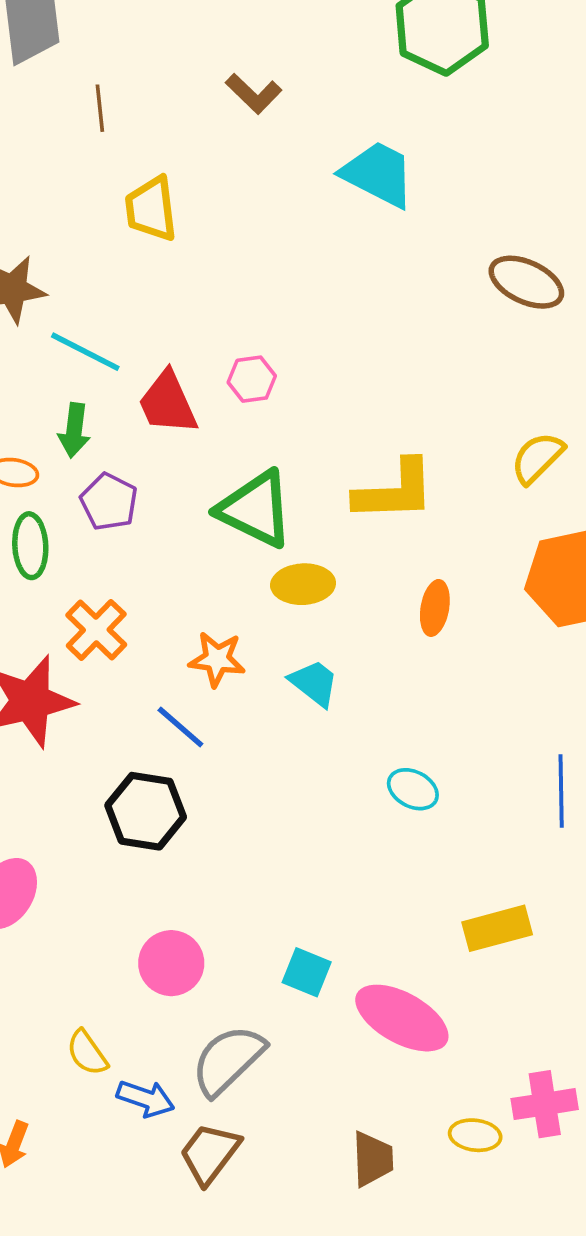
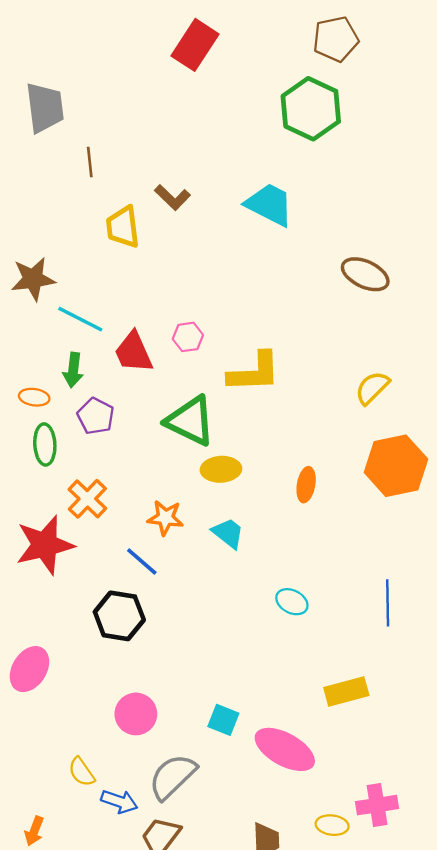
brown L-shape: (254, 94) -> (173, 197), moved
yellow L-shape: (395, 491) -> (254, 372), moved

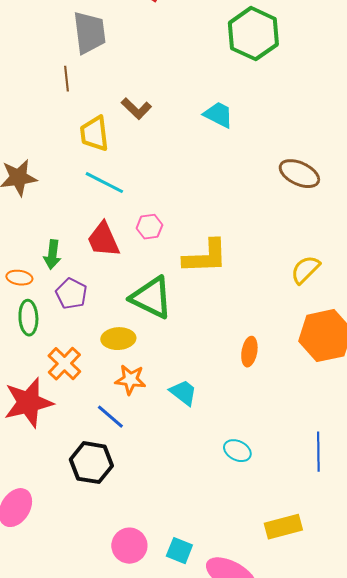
gray trapezoid: (45, 108) -> (89, 33), moved
cyan trapezoid: (269, 205) -> (218, 115), size x0.7
cyan line: (80, 319) -> (104, 183), moved
yellow ellipse: (221, 469) -> (118, 339), moved
pink circle: (136, 714) -> (129, 546), moved

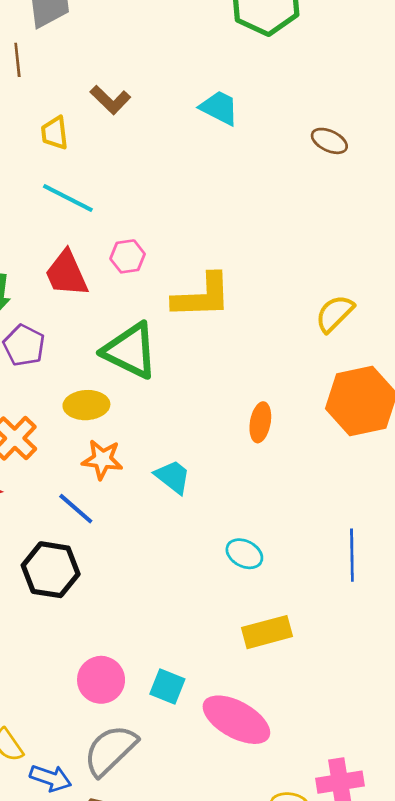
yellow trapezoid: (94, 134) -> (55, 133), size x0.7
brown ellipse: (299, 174) -> (329, 141), moved, size x0.7
yellow rectangle: (283, 527) -> (267, 632), moved

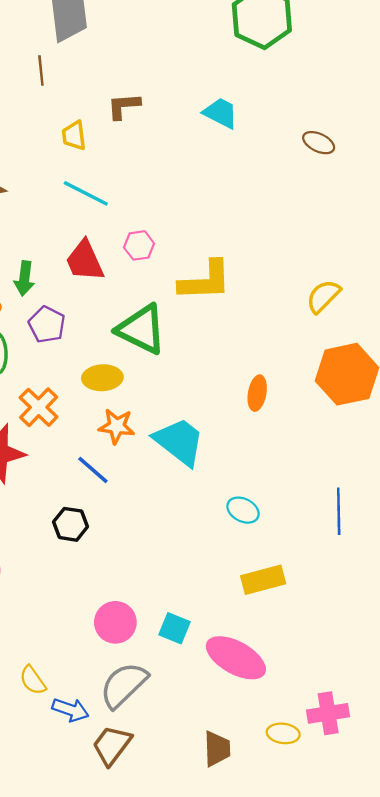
brown L-shape: (110, 100) -> (124, 106), turned 132
cyan trapezoid: (173, 477) -> (179, 442), size x1.6
black hexagon: (51, 570) -> (70, 524), size x0.7

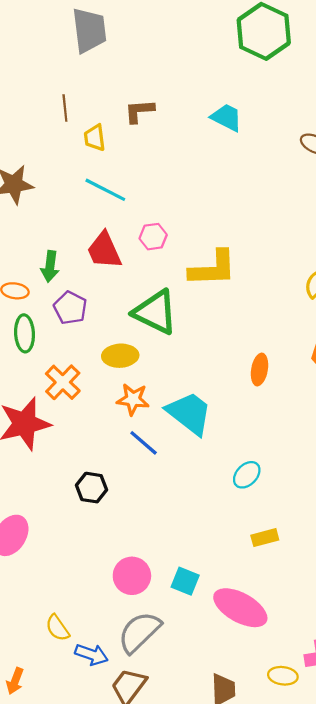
brown line: (41, 71) -> (65, 108), moved
blue line: (93, 470) -> (144, 443), moved
cyan ellipse: (243, 510) -> (247, 475), turned -72
yellow rectangle: (263, 580) -> (265, 538), size x0.7

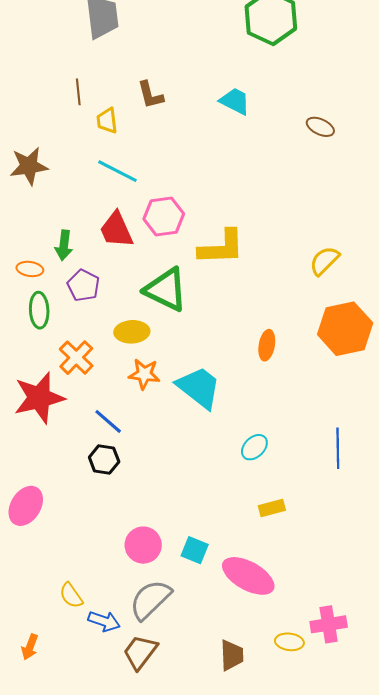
brown L-shape: (139, 111) -> (150, 95), turned -100
pink hexagon: (153, 237) -> (164, 216), size x1.5
blue line: (144, 443) -> (108, 421), moved

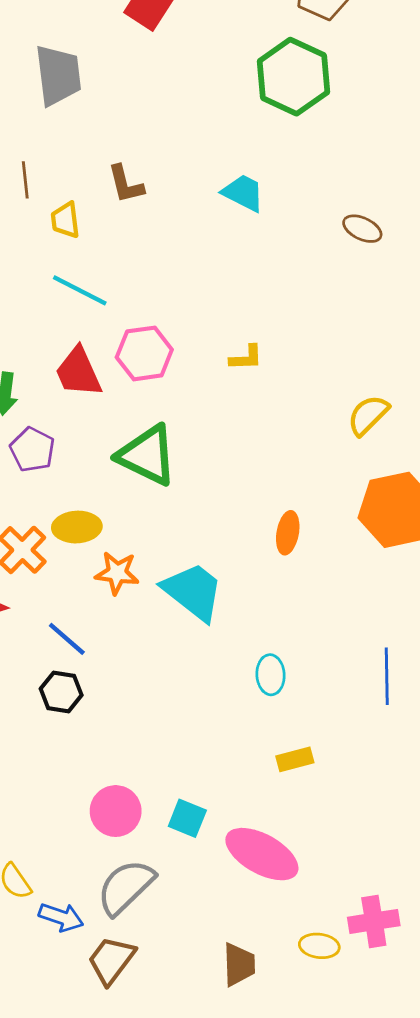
yellow L-shape: (221, 247) -> (246, 358), moved, size x0.5
yellow ellipse: (132, 332) -> (77, 527), moved
cyan ellipse: (254, 447) -> (271, 675), turned -48

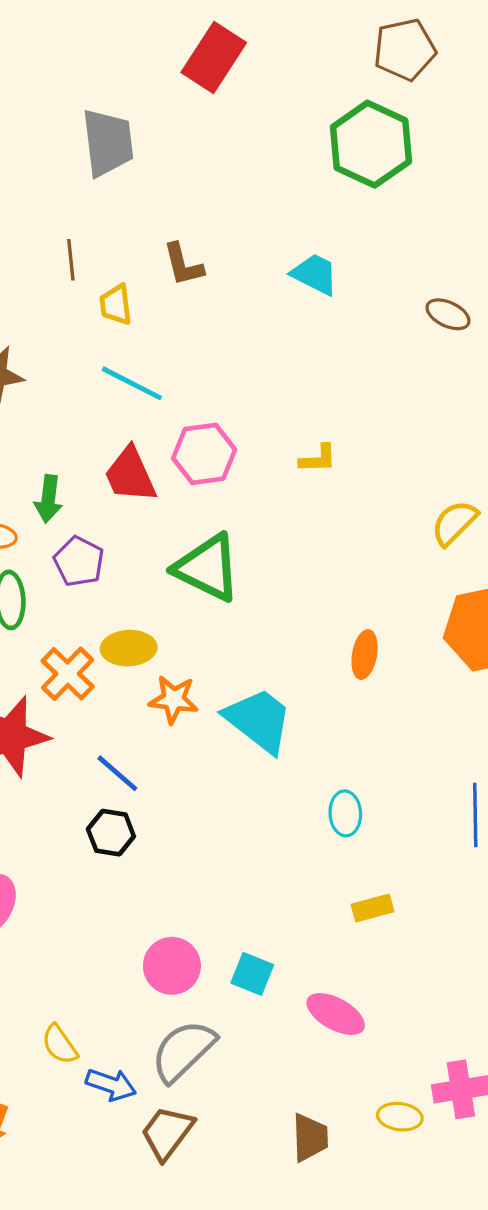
pink ellipse: (262, 854) -> (336, 1014), size x0.7

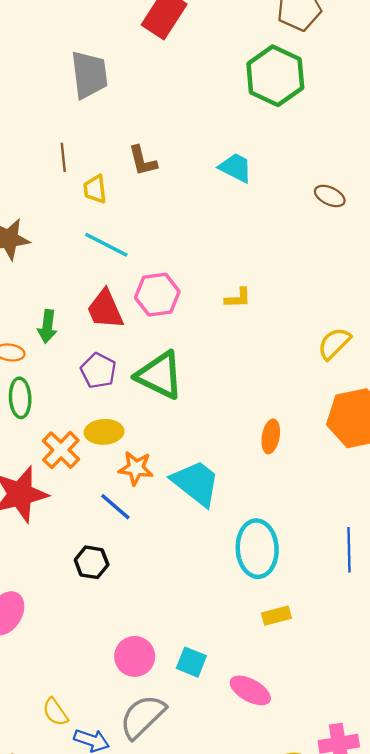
purple pentagon: (79, 561) -> (98, 371), moved
blue line: (117, 773) -> (115, 507), moved
cyan ellipse: (345, 813) -> (257, 549), size x1.8

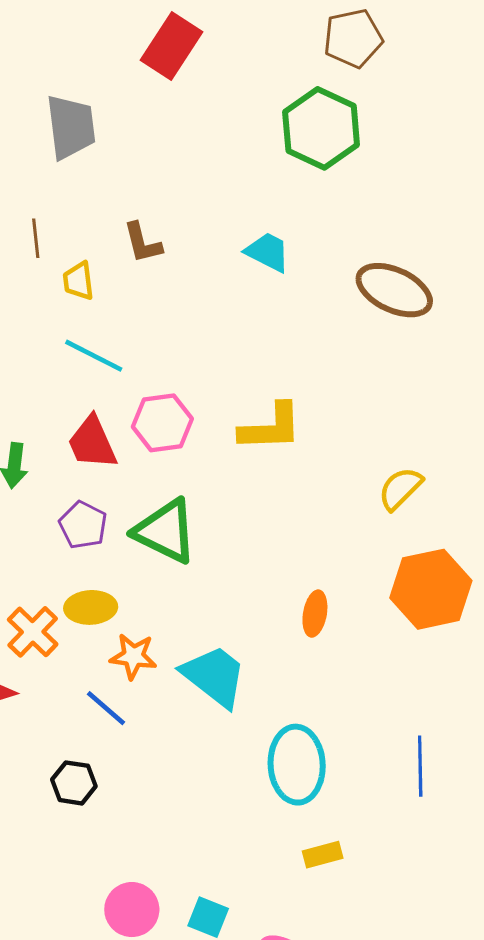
brown ellipse: (330, 196) -> (394, 290), size x1.8
yellow L-shape: (238, 298) -> (271, 427), size x1.8

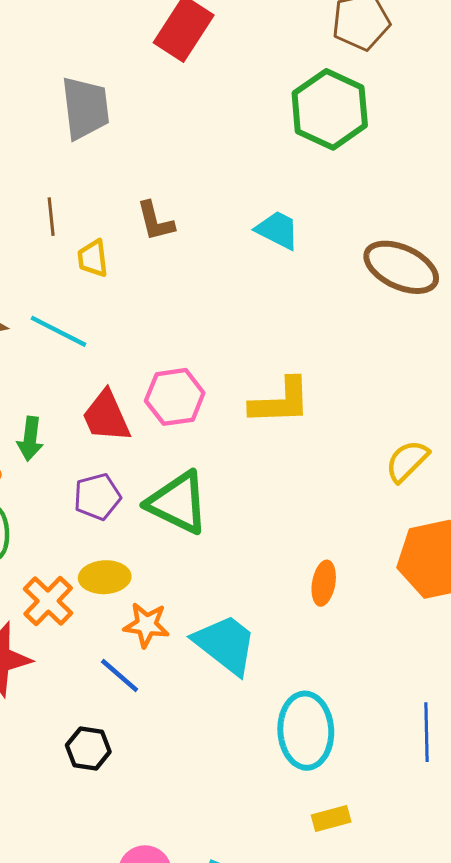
cyan line: (94, 356) -> (58, 331), moved
purple pentagon: (83, 525) -> (97, 497), turned 30

